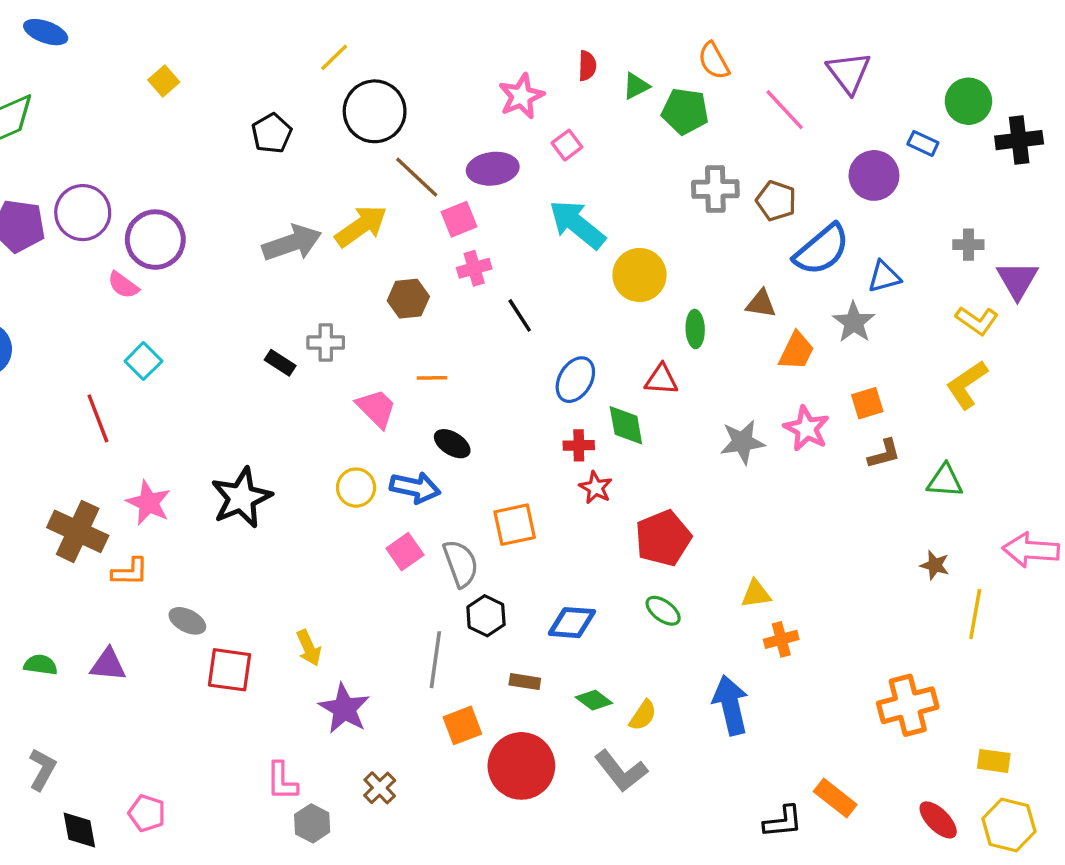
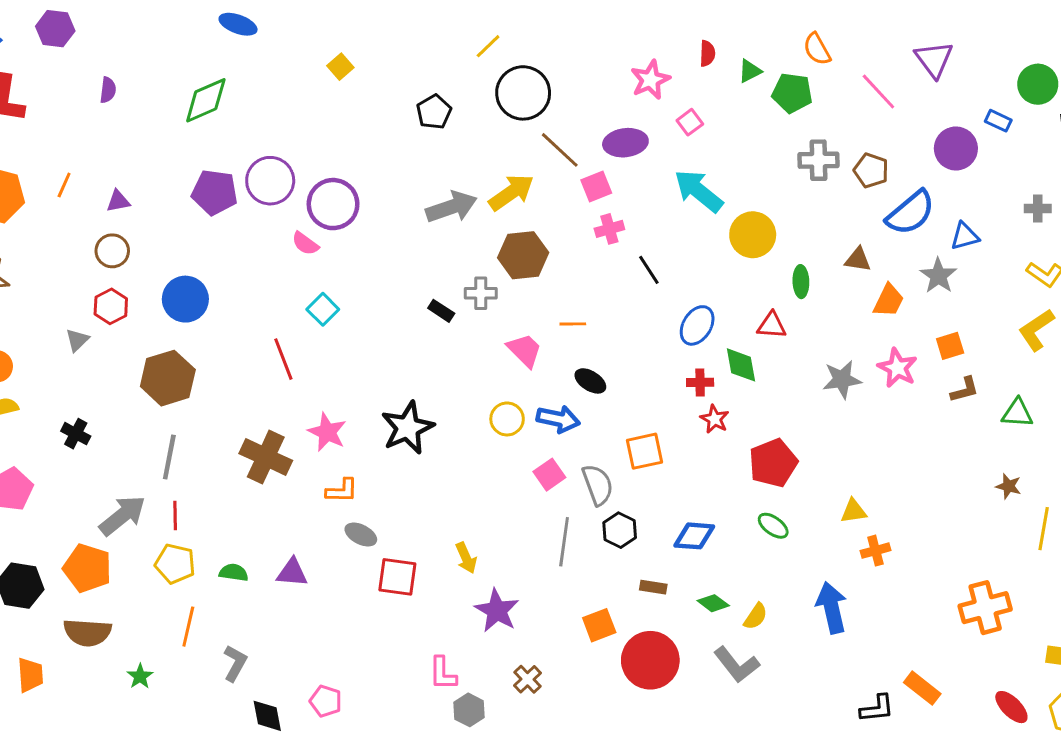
brown hexagon: (408, 299) -> (523, 255), moved, size x1.4
orange L-shape: (130, 572) -> (342, 491), moved
gray line: (435, 660) -> (564, 542), moved

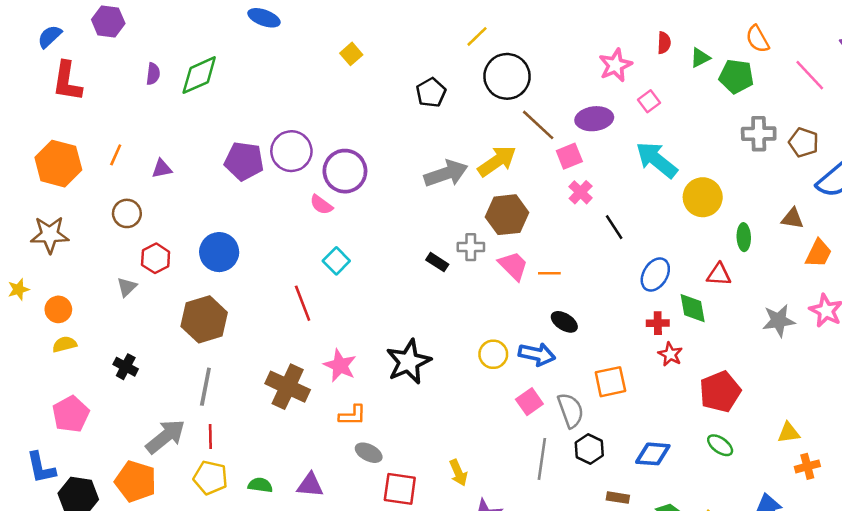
green diamond: (206, 100) -> (199, 75), moved
pink cross: (609, 229) -> (581, 192), turned -30
brown circle: (112, 251) -> (127, 213), moved
pink trapezoid: (525, 350) -> (513, 266), moved

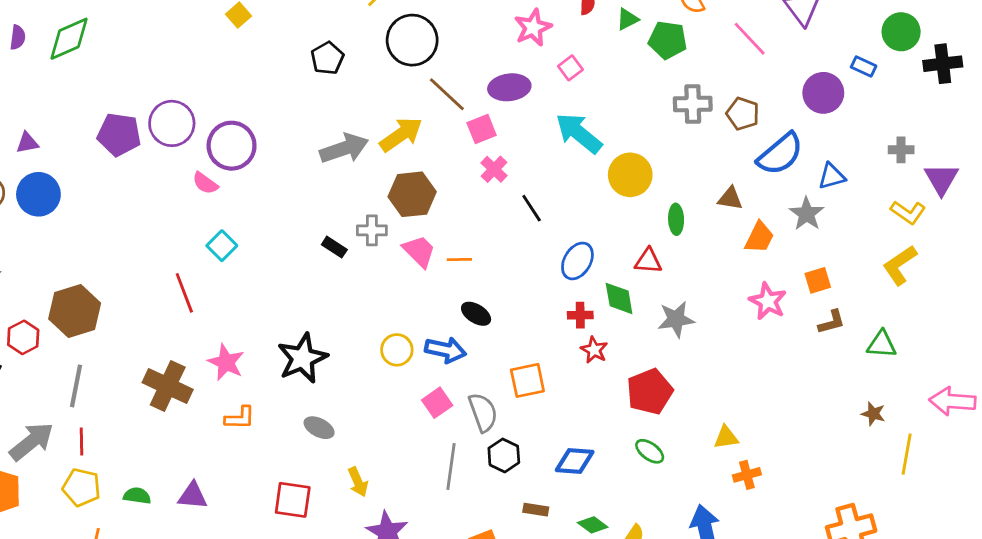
blue circle: (219, 252) -> (38, 194), moved
red hexagon: (156, 258) -> (23, 337), moved
gray star: (779, 321) -> (676, 319), moved
gray ellipse: (369, 453) -> (319, 428), moved

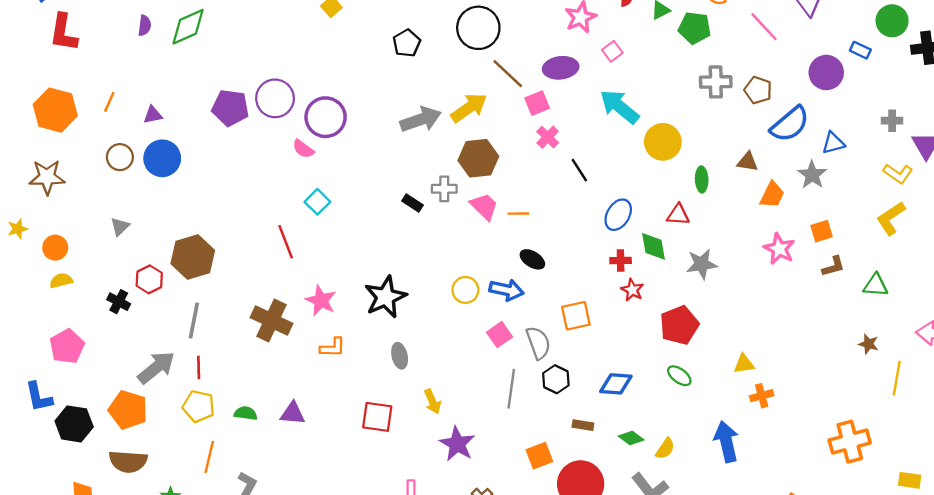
gray ellipse: (319, 428) -> (400, 356), turned 50

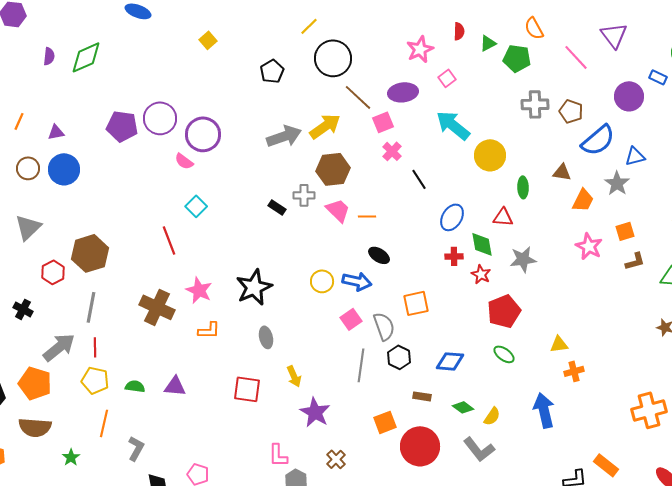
gray triangle: (120, 226) -> (28, 227), size x1.6
red star: (632, 290) -> (481, 274), moved
black cross: (119, 302) -> (23, 309), moved

